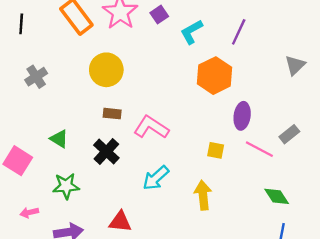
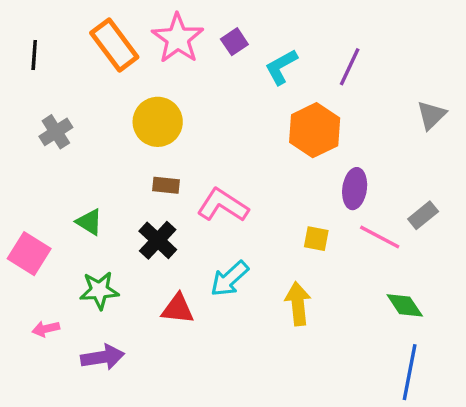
red triangle: (120, 222) -> (178, 309), moved

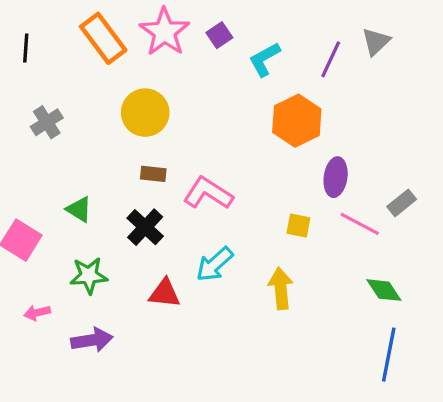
gray triangle: (431, 115) -> (376, 42), moved

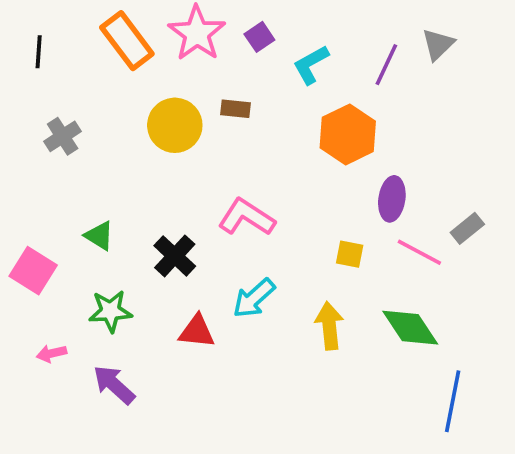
brown rectangle: (153, 174) -> (235, 109), moved
green diamond: (384, 290) -> (410, 328), moved, size x1.4
purple arrow: (92, 340) -> (114, 385), turned -129

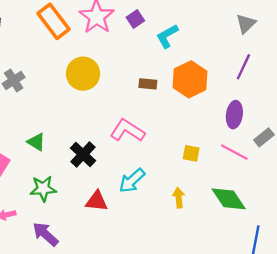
purple line: (386, 65) -> (243, 67), moved
brown rectangle: (235, 109) -> (148, 84), moved
purple ellipse: (392, 199) -> (234, 115), moved
yellow arrow: (329, 326) -> (179, 198), size x0.7

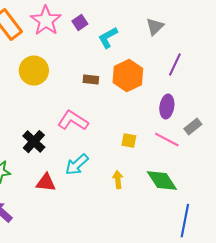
gray triangle: (246, 24) -> (155, 27), moved

